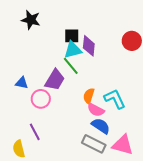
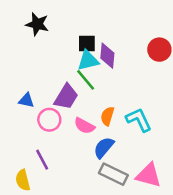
pink semicircle: (96, 110) -> (84, 126), moved
blue semicircle: (101, 126) -> (104, 148), moved, turned -84

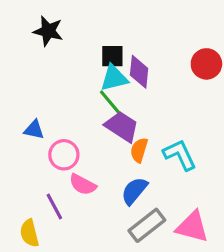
purple trapezoid: (66, 97) -> (122, 127), moved, turned -88
pink semicircle: (84, 126) -> (83, 185), moved
gray rectangle: (113, 174) -> (147, 225), turned -64

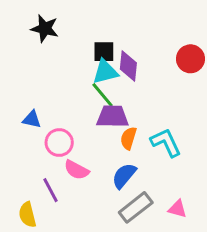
purple trapezoid: (122, 127) -> (113, 117), turned -32
pink triangle: (192, 227) -> (177, 209), size x0.6

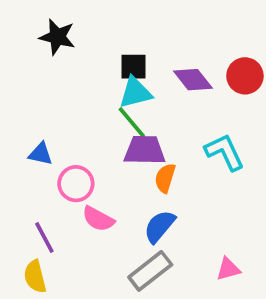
purple diamond: (128, 66) -> (193, 80), moved, turned -44
cyan L-shape: (166, 143) -> (225, 152), moved
purple line: (50, 190) -> (44, 238), moved
gray rectangle: (136, 207) -> (150, 271), moved
pink triangle: (177, 209) -> (228, 269), turned -30

